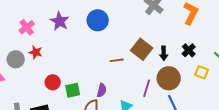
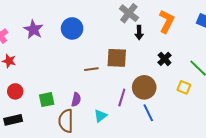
brown square: (142, 49) -> (117, 58), turned -35
black arrow: (164, 53) -> (139, 33), moved
yellow square: (202, 72) -> (184, 87), moved
red circle: (53, 82) -> (15, 91), moved

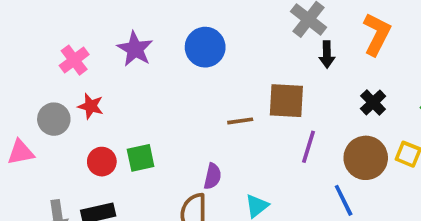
brown circle: (144, 87) -> (366, 158), moved
purple line: (122, 98) -> (308, 147), moved
green square: (47, 100) -> (141, 158), moved

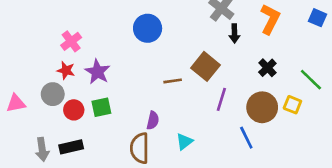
purple star: (135, 49) -> (97, 72), moved
pink cross: (74, 60) -> (71, 41), moved
brown square: (286, 101) -> (206, 66), turned 36
gray circle: (54, 119) -> (53, 94), moved

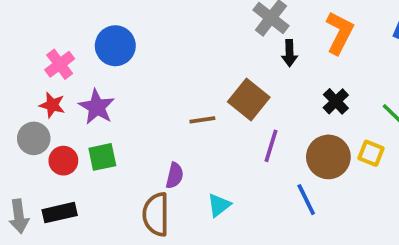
blue circle: (148, 28) -> (115, 46), moved

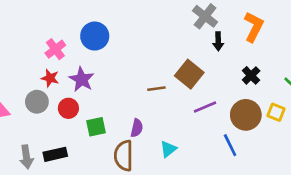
purple line: (271, 146) -> (205, 107), turned 50
green square: (102, 157) -> (96, 127), moved
red circle: (63, 161) -> (68, 108), moved

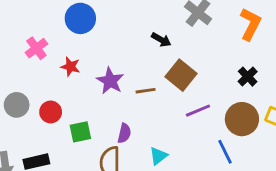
blue circle: (95, 36) -> (80, 18), moved
black arrow: (218, 41) -> (161, 40), moved, turned -60
red star: (50, 78) -> (70, 67), moved
purple star: (82, 79) -> (110, 81), moved

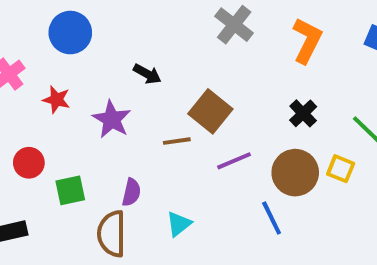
black arrow: (161, 40) -> (147, 74), moved
brown line: (146, 91) -> (177, 141), moved

